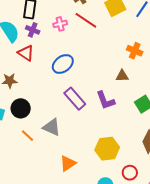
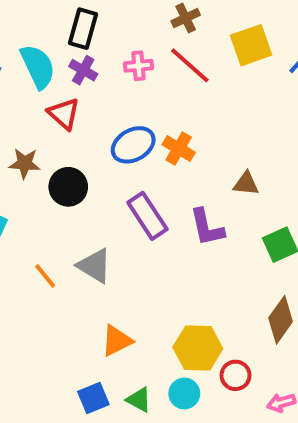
orange cross: (135, 51) -> (179, 148), moved
black circle: (21, 108) -> (68, 187), moved
yellow hexagon: (107, 149) -> (198, 348), moved

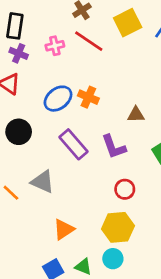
red circle: (236, 375) -> (125, 189), moved

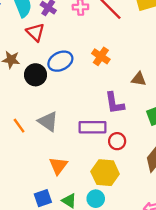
blue ellipse: (58, 99) -> (60, 61), moved
purple rectangle: (73, 144) -> (93, 127), moved, turned -60
orange triangle: (64, 229) -> (58, 166), turned -30

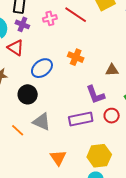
black circle: (36, 75) -> (28, 94), moved
red circle: (117, 141) -> (112, 116), moved

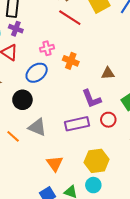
pink cross: (50, 18) -> (47, 48), moved

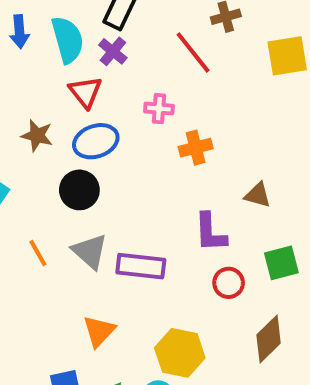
red line: (70, 18) -> (193, 52), moved
orange cross: (71, 61) -> (196, 148), turned 35
blue ellipse: (37, 73) -> (96, 141), moved
purple rectangle: (77, 124) -> (141, 266), moved

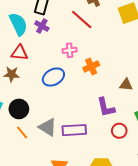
red triangle: (85, 92) -> (20, 53), moved, turned -36
blue ellipse: (96, 141) -> (53, 77), moved
black circle: (79, 190) -> (19, 109), moved

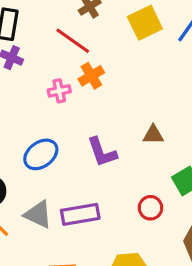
orange cross: (91, 67) -> (91, 76), moved
blue ellipse: (53, 77) -> (41, 154), moved
purple L-shape: (106, 107) -> (102, 152), moved

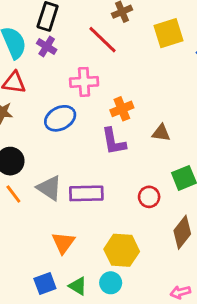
orange cross: (91, 76) -> (122, 109), moved
pink cross: (59, 91) -> (84, 82), size x1.4
blue ellipse: (41, 154) -> (60, 118), moved

